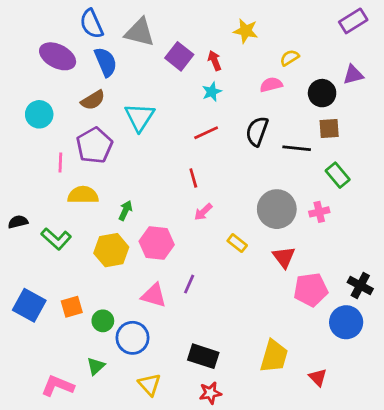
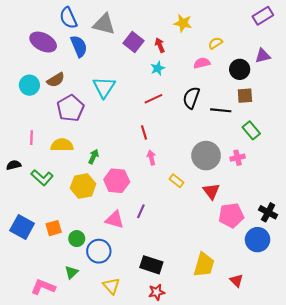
brown semicircle: (93, 100) -> (56, 80), moved
pink line: (60, 162) -> (32, 138), moved
pink arrow: (203, 212) -> (151, 158), turned 120

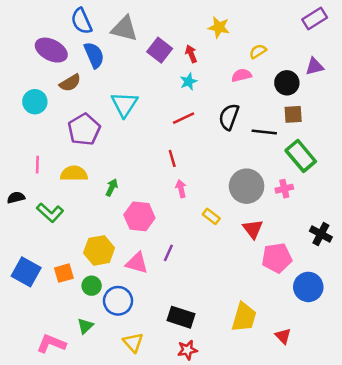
brown semicircle: (56, 80) -> (70, 83), moved
green rectangle: (251, 130) -> (301, 156), size x1.4
yellow hexagon: (83, 186) -> (99, 250), moved
black cross: (268, 212) -> (321, 234), moved

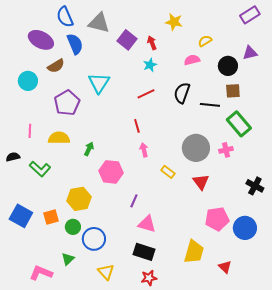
pink pentagon: (277, 258) -> (217, 219), moved
pink triangle: (137, 263) -> (147, 224), moved

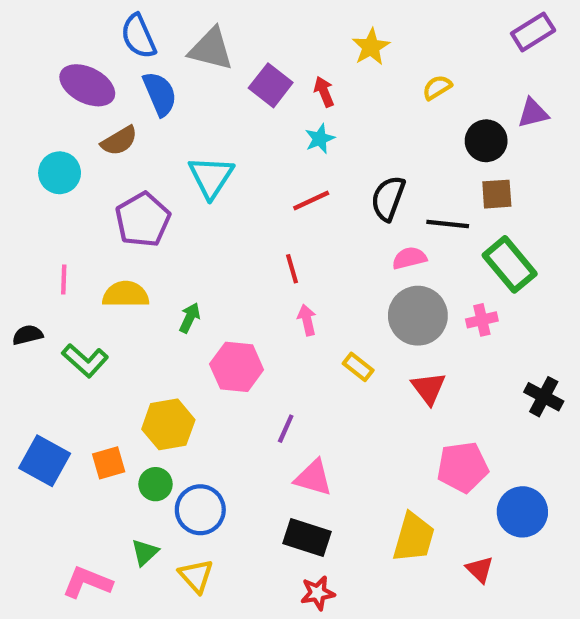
yellow star: (174, 22) -> (371, 47), turned 30
pink semicircle: (192, 60) -> (409, 258), moved
blue circle: (245, 228) -> (522, 512), moved
yellow triangle: (106, 272) -> (196, 576), moved

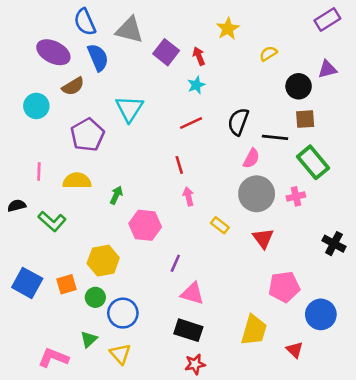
pink semicircle: (409, 258) -> (251, 158), turned 132

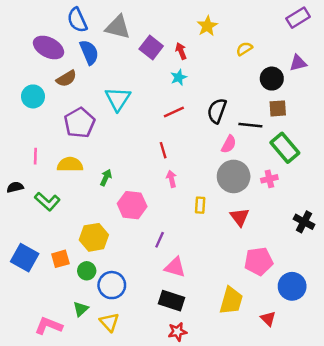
yellow rectangle: (220, 225) -> (200, 205), turned 56

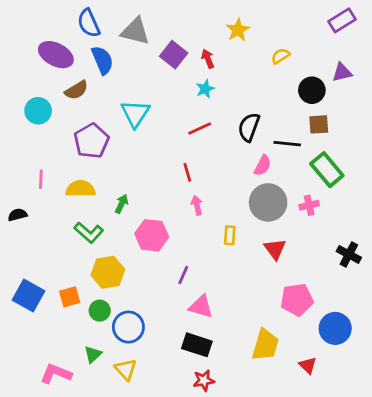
green L-shape: (47, 202) -> (89, 233), moved

